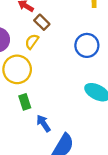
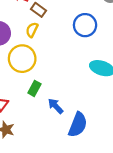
green rectangle: (25, 102) -> (34, 88), turned 56

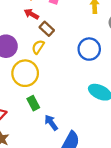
green rectangle: (34, 88) -> (33, 103), turned -64

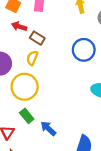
green rectangle: (33, 103) -> (27, 116), moved
blue arrow: (51, 123) -> (48, 128), moved

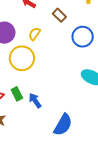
brown rectangle: (37, 38) -> (59, 15), moved
green rectangle: (27, 116) -> (17, 94), moved

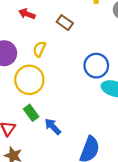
blue circle: (83, 37) -> (96, 66), moved
green rectangle: (17, 94) -> (31, 113), moved

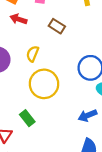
yellow circle: (29, 80) -> (44, 84), moved
blue arrow: (53, 127) -> (88, 115), moved, turned -66

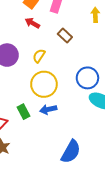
blue arrow: (88, 115) -> (48, 109), moved

